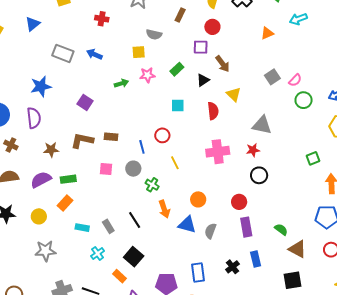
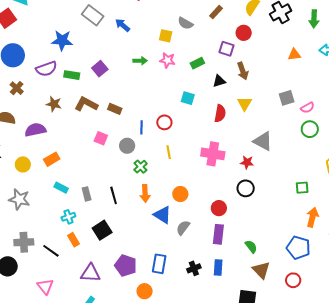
purple semicircle: (34, 118) -> (46, 69), turned 60
green rectangle: (68, 179) -> (72, 75), moved
orange rectangle: (120, 276) -> (74, 240), moved

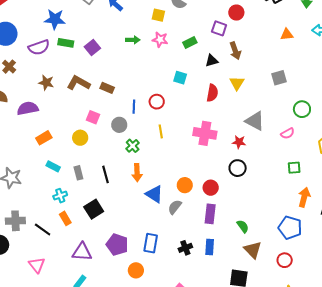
green rectangle: (72, 75) -> (66, 43), moved
pink semicircle: (308, 108) -> (288, 133), moved
yellow circle: (23, 164) -> (80, 138), moved
orange circle: (180, 194) -> (185, 185), moved

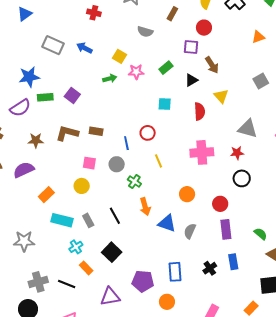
yellow square: (158, 15) -> (120, 56), moved, turned 32
cyan rectangle: (53, 166) -> (62, 220), size x1.5
orange circle: (185, 185) -> (187, 194), moved

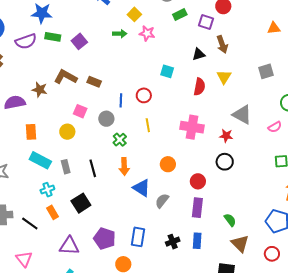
green rectangle: (166, 68) -> (180, 14), moved
brown star: (36, 140) -> (40, 90), moved
orange rectangle: (46, 195) -> (31, 132), turned -63

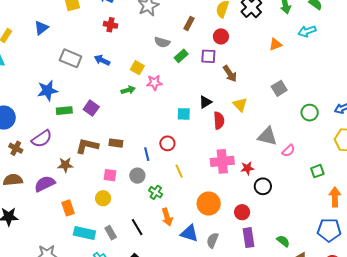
purple semicircle: (26, 41) -> (42, 139), moved
black triangle: (199, 54) -> (205, 102), moved
pink semicircle: (275, 127) -> (288, 151), moved
red star: (226, 136) -> (247, 168), moved
orange circle: (168, 164) -> (209, 204), size x1.5

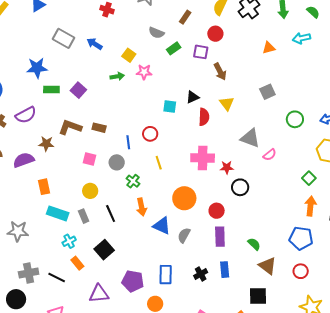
green square: (317, 171) -> (309, 178), moved, turned -32
yellow circle: (103, 198) -> (90, 191), moved

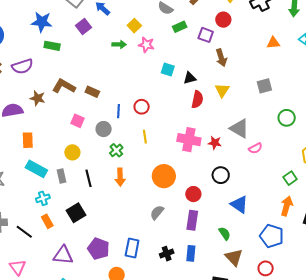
purple square: (78, 90) -> (83, 27), moved
cyan square: (170, 106) -> (168, 69), moved
red star: (227, 168) -> (215, 143), moved
blue triangle: (162, 226) -> (239, 204), moved

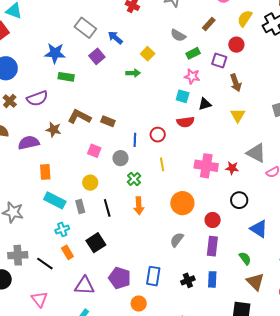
pink star: (146, 45) -> (192, 76), moved
red semicircle: (197, 99) -> (185, 122), moved, turned 72

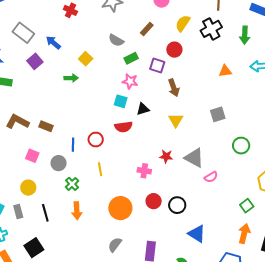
pink cross: (206, 166) -> (144, 171), size x0.6
red star: (232, 168) -> (166, 156), moved
red circle: (213, 220) -> (154, 201), moved

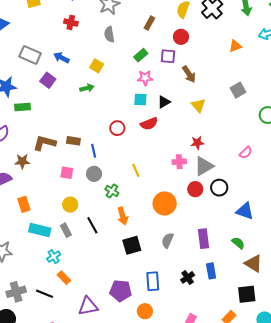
gray semicircle: (116, 40) -> (109, 34), moved, turned 63
red circle: (96, 140) -> (117, 128), moved
blue line: (73, 145) -> (94, 151), moved
gray triangle: (194, 158) -> (204, 166), moved, turned -45
black square: (34, 248) -> (132, 245), moved, turned 30

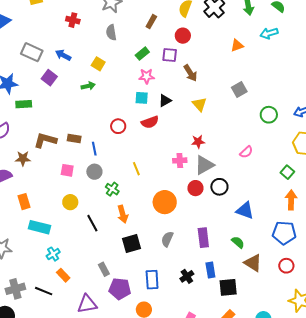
gray rectangle: (66, 230) -> (104, 269), moved
black square: (247, 294) -> (228, 287), moved

